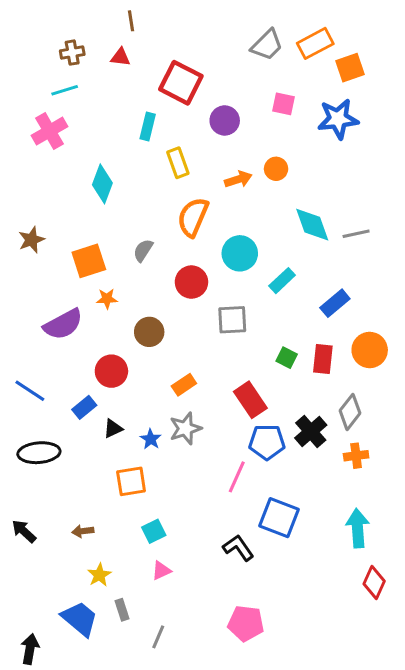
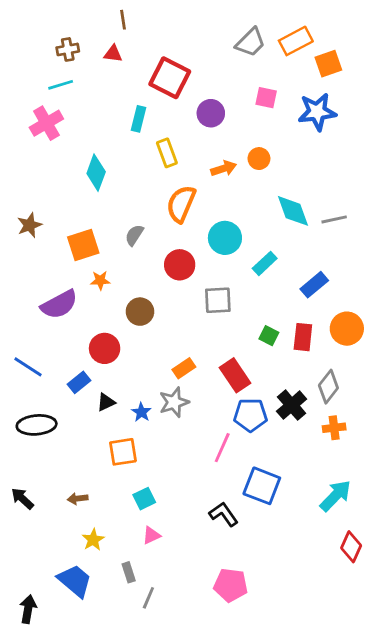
orange rectangle: (184, 385) -> (184, 368), moved
cyan arrow: (358, 528) -> (336, 496), turned 48
gray rectangle: (122, 610) -> (129, 572), moved

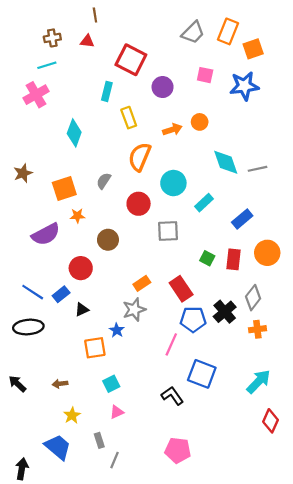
orange rectangle: (296, 41) -> (228, 31), turned -40
blue line: (28, 367) -> (33, 292), moved
blue star: (141, 412) -> (117, 330), moved

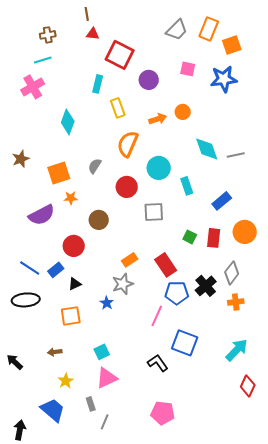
red triangle: (87, 41) -> (93, 34), moved
cyan rectangle: (204, 203) -> (187, 186), turned -66
orange square: (95, 348) -> (71, 316), moved
black arrow: (17, 384) -> (15, 362), moved
pink triangle: (117, 412) -> (107, 378), size x1.6

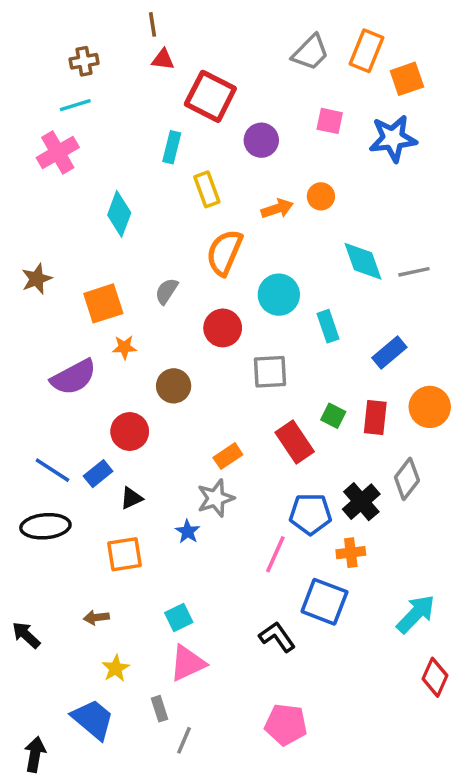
red rectangle: (166, 265) -> (295, 442), moved
orange cross: (236, 302) -> (351, 553), moved

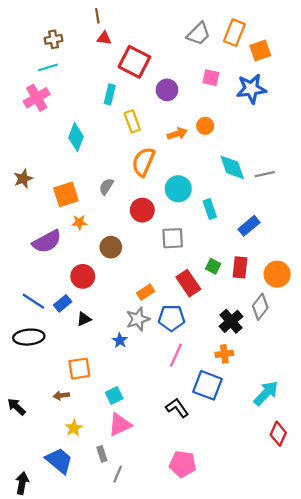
orange circle: (430, 407) -> (277, 274), moved
blue pentagon: (310, 514) -> (171, 318), moved
orange square: (124, 554) -> (79, 369), moved

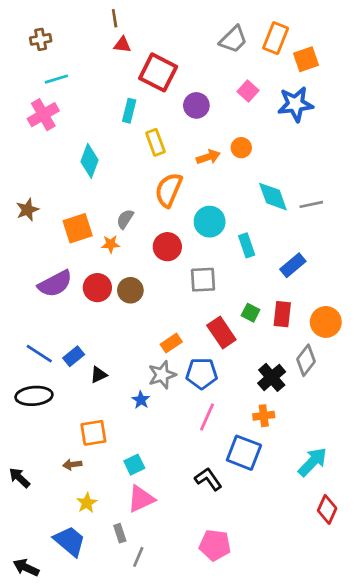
brown cross: (54, 39) -> (41, 39), moved
pink square: (211, 78) -> (248, 91), turned 30
orange star: (79, 222) -> (111, 244), moved
red circle: (83, 276) -> (97, 288), moved
black arrow: (22, 483) -> (26, 568), turned -75

